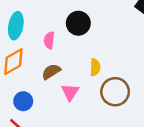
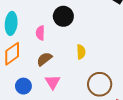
pink triangle: (70, 92) -> (53, 82), moved
brown circle: (115, 92) -> (100, 84), moved

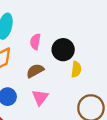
black circle: (63, 16) -> (63, 50), moved

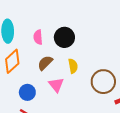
yellow semicircle: (76, 69) -> (73, 66), moved

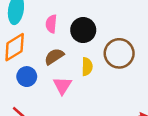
brown circle: (103, 82) -> (119, 53), moved
blue circle: (27, 92) -> (27, 77), moved

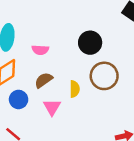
pink semicircle: (51, 24) -> (40, 50), turned -91
black circle: (83, 30) -> (90, 43), moved

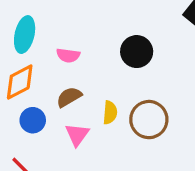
brown circle: (104, 76) -> (149, 120), moved

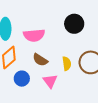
pink semicircle: (68, 55) -> (34, 35), size x1.5
brown semicircle: (69, 97) -> (40, 60), turned -105

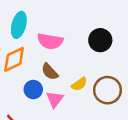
yellow semicircle: (67, 64) -> (79, 84), turned 48
blue circle: (22, 79) -> (33, 90), moved

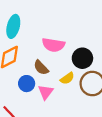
black circle: (100, 40) -> (82, 58), moved
pink semicircle: (50, 41) -> (53, 45), moved

